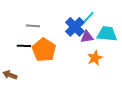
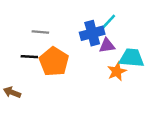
blue cross: (75, 27) -> (92, 33), turned 30
cyan trapezoid: (107, 34) -> (132, 58), moved

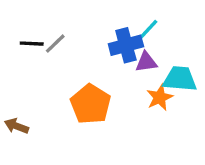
gray line: (40, 32) -> (55, 44), turned -49
black line: (29, 57) -> (32, 44), moved
orange pentagon: (54, 62) -> (91, 104), moved

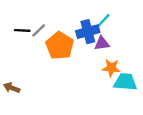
cyan trapezoid: (180, 79) -> (125, 82), moved
orange star: (160, 97) -> (111, 68), turned 30
orange pentagon: (91, 104) -> (60, 46), moved

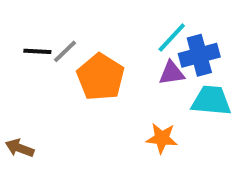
blue cross: (88, 32) -> (199, 55), moved
orange star: (111, 68) -> (162, 138), moved
cyan trapezoid: (125, 82) -> (211, 101), moved

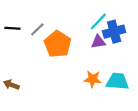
black line: (37, 51) -> (12, 28), moved
cyan trapezoid: (211, 101) -> (117, 81), moved

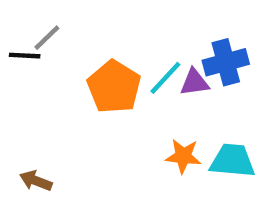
cyan line: (98, 21) -> (165, 78), moved
gray line: (37, 29) -> (47, 38), moved
brown arrow: (11, 85) -> (36, 181), moved

